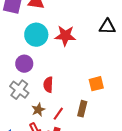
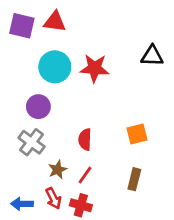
red semicircle: (48, 85) -> (85, 139), moved
brown rectangle: (82, 109) -> (134, 179), moved

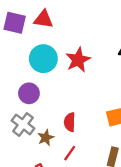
red star: (95, 68) -> (78, 60), turned -30
brown star: (58, 170) -> (46, 138), moved

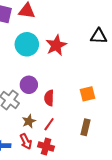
purple circle: (29, 93) -> (29, 85), moved
brown star: (46, 138) -> (29, 121), moved

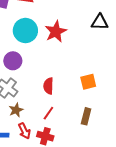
purple circle: (29, 85) -> (13, 61), moved
brown star: (29, 121) -> (16, 110), moved

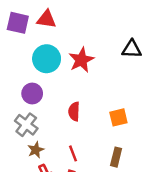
red semicircle: (48, 86) -> (74, 111), moved
red line: (48, 113) -> (73, 153), turned -56

